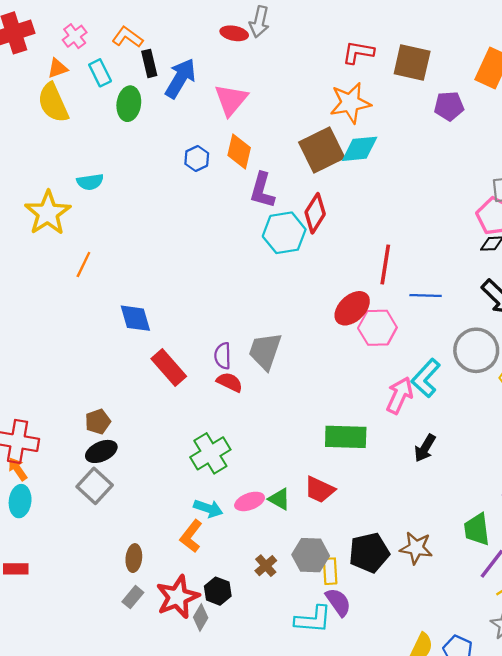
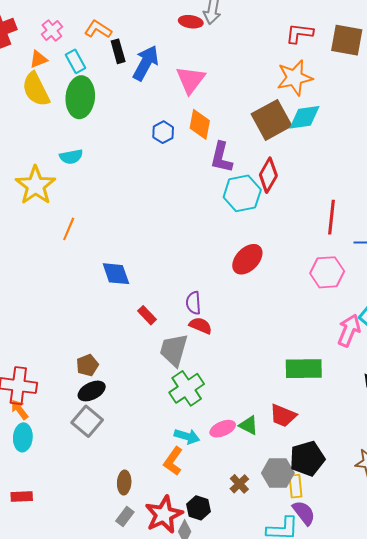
green ellipse: (129, 104) -> (80, 97), moved, size x1.4
red ellipse: (352, 308) -> (247, 259), moved
gray trapezoid: (265, 351) -> (174, 350), moved
red rectangle: (169, 367) -> (147, 315), size x0.6
black pentagon: (369, 553) -> (307, 459), moved

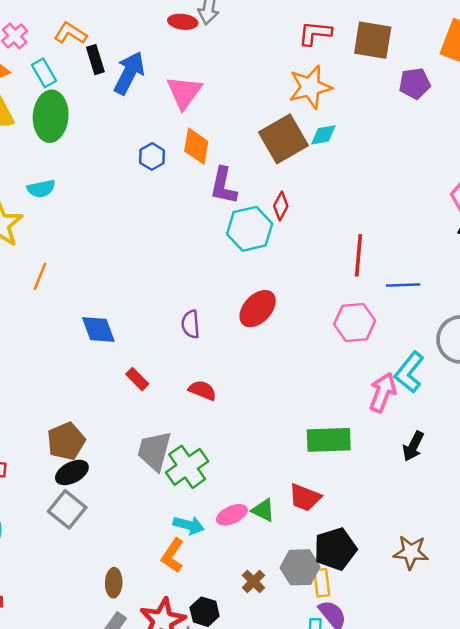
cyan diamond: (305, 117) -> (323, 135), size x0.7
red diamond: (268, 175) -> (281, 206), size x0.7
purple semicircle: (193, 303) -> (191, 324), moved
gray trapezoid: (174, 350) -> (154, 451), moved
brown pentagon: (87, 365) -> (66, 441), size x1.4

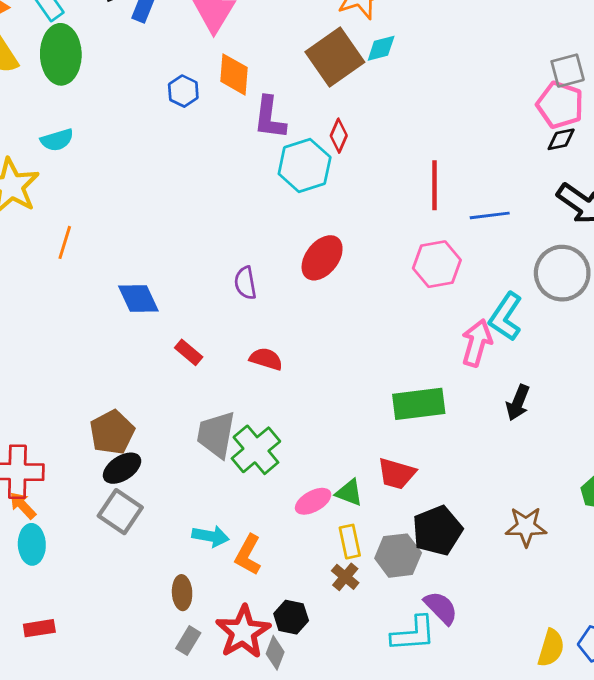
cyan arrow: (189, 525) -> (211, 536), moved
yellow rectangle: (322, 583) -> (350, 542), moved

